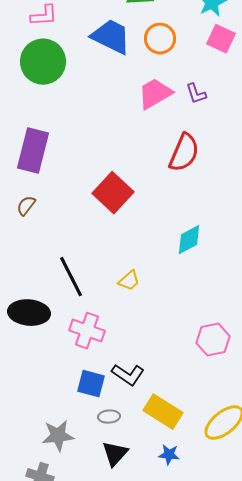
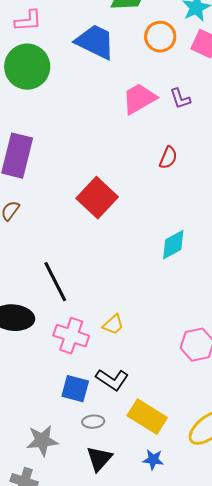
orange circle: (160, 39) -> (160, 37), moved
red semicircle: (184, 153) -> (168, 158), size x0.6
yellow trapezoid: (129, 281) -> (113, 325), moved

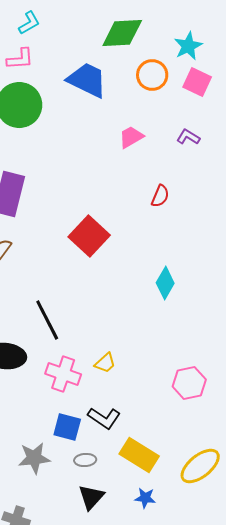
pink trapezoid: (139, 99) -> (131, 137), size x0.7
purple L-shape: (180, 99) -> (188, 137), moved, turned 140
cyan diamond: (173, 245) -> (165, 283), turned -32
gray star: (42, 441) -> (34, 458), moved

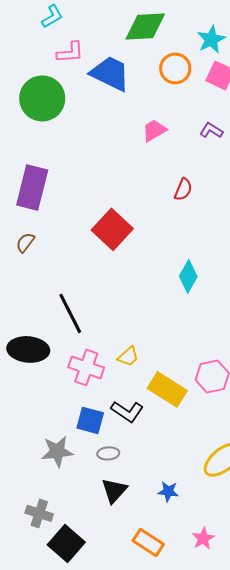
pink L-shape: (20, 59) -> (70, 52), moved
yellow rectangle: (139, 455) -> (167, 389), moved

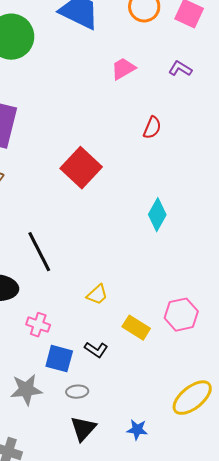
pink cross: (86, 367) -> (38, 325), moved, size x0.7
yellow rectangle: (167, 389) -> (136, 328), size x0.7
black L-shape: (127, 411) -> (96, 350), size x0.7

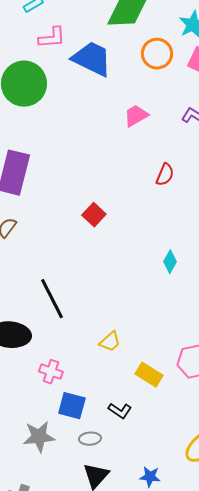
red square: (81, 168) -> (94, 215), size x0.6
cyan diamond: (157, 215) -> (170, 262), size x0.7
black L-shape: (96, 350) -> (120, 411), moved

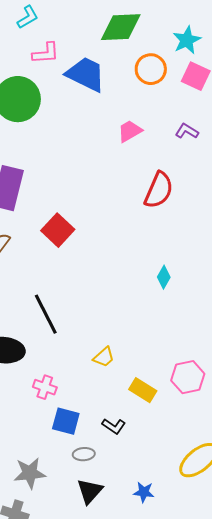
red semicircle: (165, 175) -> (159, 190), size x1.6
red square: (94, 215) -> (58, 230), moved, size x1.4
gray star: (39, 437) -> (30, 473), moved

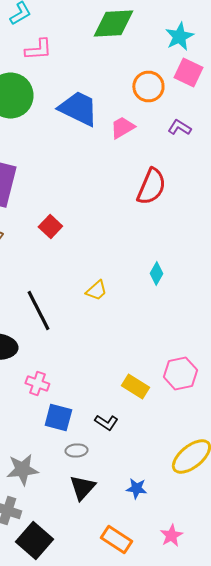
orange circle: (151, 69) -> (148, 86), moved
blue trapezoid: (86, 74) -> (78, 108), moved
red square: (58, 230) -> (50, 226), size x0.7
yellow trapezoid: (104, 357) -> (96, 290), moved

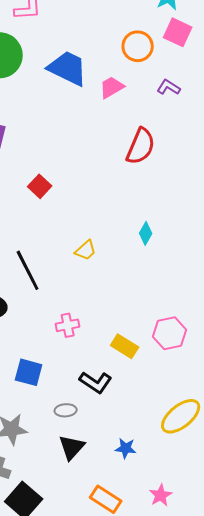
pink cross: (37, 384) -> (68, 325), moved, turned -30
blue square: (58, 418) -> (29, 372), moved
black L-shape: (106, 422) -> (96, 382), size x1.4

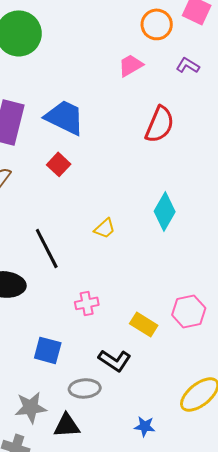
blue trapezoid: (68, 68) -> (65, 117), moved
cyan diamond: (146, 233) -> (165, 211), size x1.6
gray ellipse: (66, 410) -> (85, 388), size x1.4
black triangle: (72, 447) -> (67, 425), moved, turned 44

